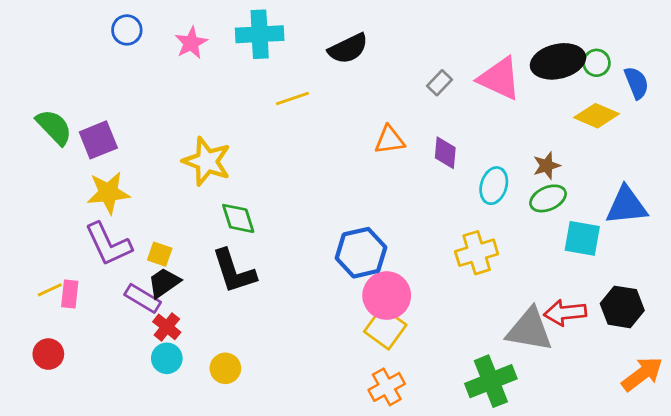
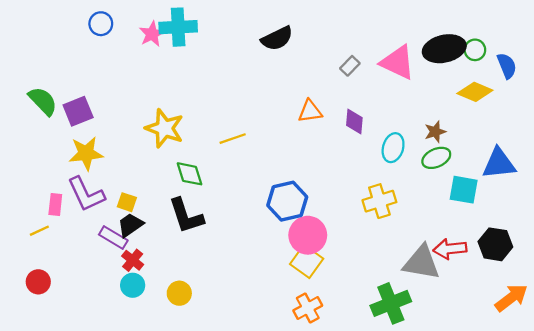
cyan cross: (260, 34) -> (178, 27), moved
yellow line: (292, 99) -> (233, 139), moved
pink rectangle: (70, 294) -> (55, 205), moved

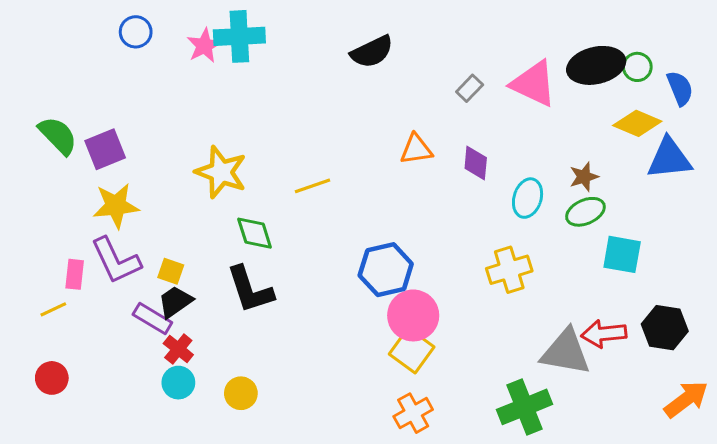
blue triangle: (499, 164) -> (669, 158), moved

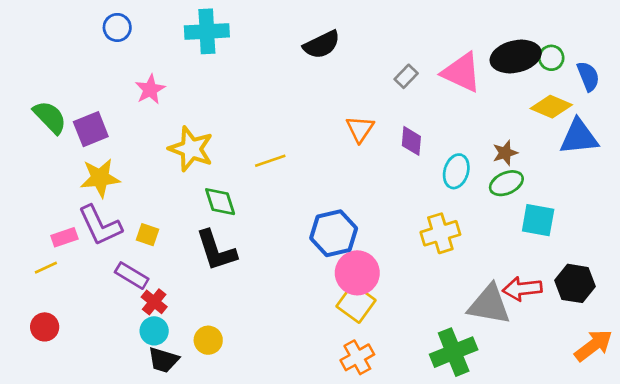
pink star: (204, 46) -> (150, 89), moved
orange triangle: (416, 149) -> (360, 129), turned -48
pink rectangle: (75, 274) -> (64, 237), turned 65
black trapezoid: (175, 302) -> (163, 360), moved, turned -128

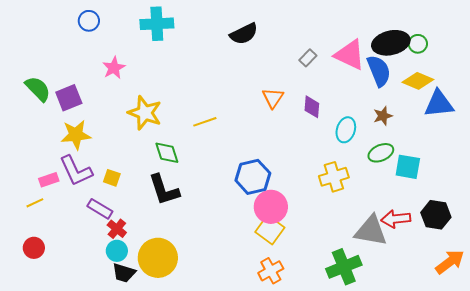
blue semicircle: (588, 76) -> (379, 71), moved, size x1.4
green ellipse: (506, 183) -> (381, 153), moved
yellow circle: (208, 340) -> (158, 258), size x1.8

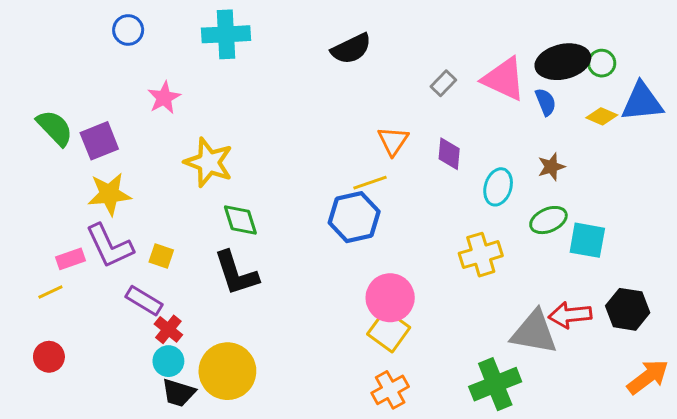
blue semicircle: (379, 71) -> (546, 102), size x0.6
yellow diamond: (418, 81) -> (602, 116), size x0.7
blue triangle: (439, 104) -> (642, 102), moved
yellow line: (205, 122) -> (370, 183), moved
blue hexagon: (253, 177) -> (354, 217), moved

